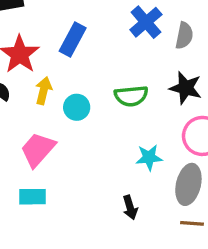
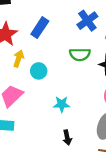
green semicircle: (131, 96) -> (80, 54), moved
cyan star: (149, 157) -> (62, 104), moved

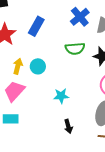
yellow arrow: (18, 59) -> (18, 66), moved

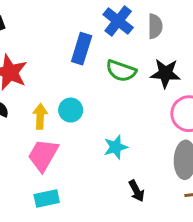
blue rectangle: (36, 26) -> (82, 49), moved
green semicircle: (75, 49) -> (121, 71), turned 36

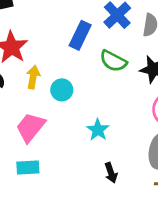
yellow arrow: (40, 116) -> (33, 77), moved
cyan star: (116, 147) -> (98, 130), turned -30

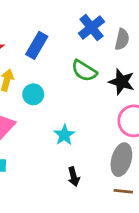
blue rectangle: (80, 35) -> (37, 45), moved

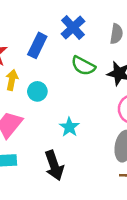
blue cross: (91, 28) -> (73, 28), moved
black arrow: (74, 177) -> (54, 165), moved, size x1.6

